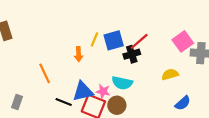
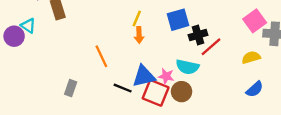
yellow line: (95, 39) -> (137, 19), moved
red line: (139, 41) -> (211, 47), moved
yellow semicircle: (170, 74) -> (251, 57), moved

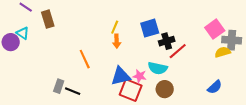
yellow semicircle: (251, 57) -> (223, 52), moved
black line: (123, 88) -> (73, 91), moved
brown circle: (182, 92) -> (165, 89), moved

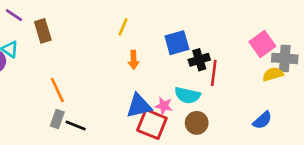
yellow line: (115, 27) -> (123, 27), moved
red line: (178, 51) -> (214, 73), turned -42
orange line: (85, 59) -> (57, 90), moved

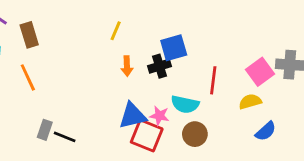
pink square: (262, 44) -> (260, 72), moved
black cross: (199, 60) -> (159, 66), moved
yellow semicircle: (273, 74) -> (250, 102), moved
orange line: (57, 90) -> (28, 77), moved

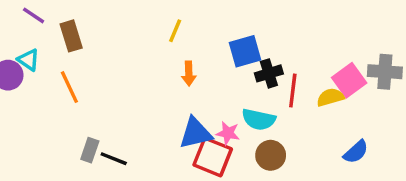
black cross: (159, 66) -> (269, 73), moved
yellow semicircle: (250, 102) -> (330, 97), moved

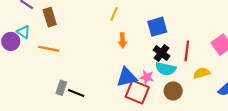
black cross: (269, 73) -> (162, 53), moved, turned -35
orange line: (69, 87) -> (49, 49), turned -54
yellow semicircle: (330, 97) -> (202, 73), moved

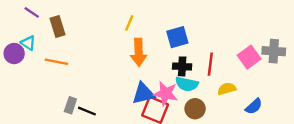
orange arrow: (122, 40) -> (139, 52), size x1.6
black cross: (162, 53) -> (182, 66), turned -35
pink star: (147, 77) -> (166, 93), size x1.5

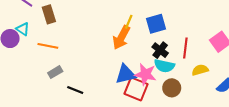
yellow line: (129, 23) -> (129, 22), moved
orange arrow: (139, 52) -> (121, 37), turned 30
black cross: (182, 66) -> (160, 50), turned 35
gray rectangle: (70, 105) -> (55, 72), moved, turned 40

